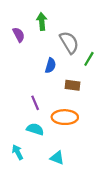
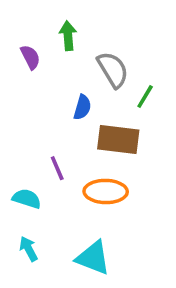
brown rectangle: (72, 85) -> (118, 140), size x1.6
cyan semicircle: (35, 129) -> (27, 199), moved
cyan triangle: (57, 158) -> (93, 258), size x1.5

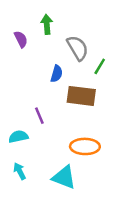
orange ellipse: (106, 191) -> (85, 146), moved
cyan semicircle: (27, 199) -> (18, 137), turned -30

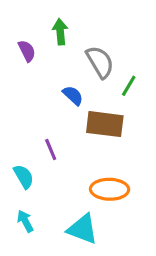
blue semicircle: (57, 74) -> (73, 95), turned -63
cyan semicircle: (18, 137) -> (24, 177), turned 72

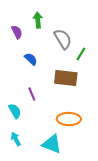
blue semicircle: (73, 95) -> (31, 59), moved

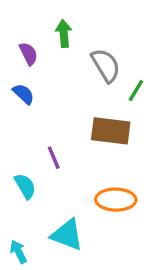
blue semicircle: (31, 59) -> (23, 94), moved
cyan arrow: (16, 139) -> (18, 252), moved
cyan triangle: (52, 144) -> (67, 235), moved

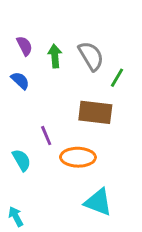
green arrow: (64, 33) -> (55, 56), moved
orange ellipse: (116, 200) -> (78, 157), moved
cyan triangle: (67, 235) -> (98, 202), moved

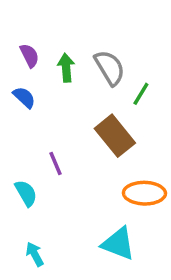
brown rectangle: (95, 112) -> (115, 136), turned 44
orange ellipse: (78, 157) -> (144, 193), moved
cyan arrow: (16, 216) -> (35, 254), moved

